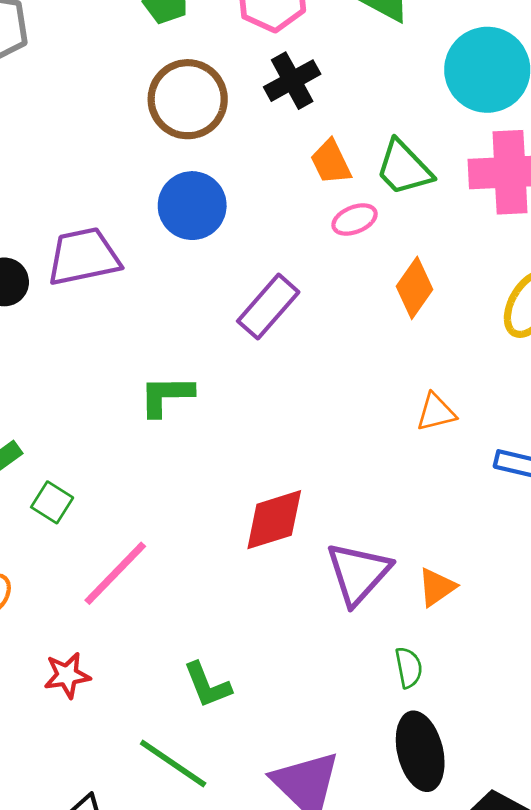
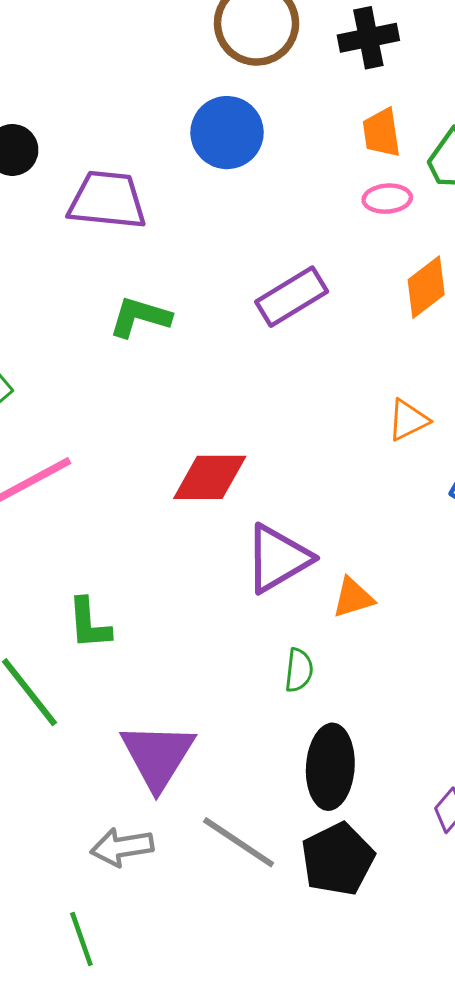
purple trapezoid: (83, 257) -> (107, 200), moved
purple rectangle: (268, 307) -> (292, 297), moved
orange triangle: (436, 412) -> (408, 420), turned -30
black ellipse: (420, 751) -> (330, 767), moved

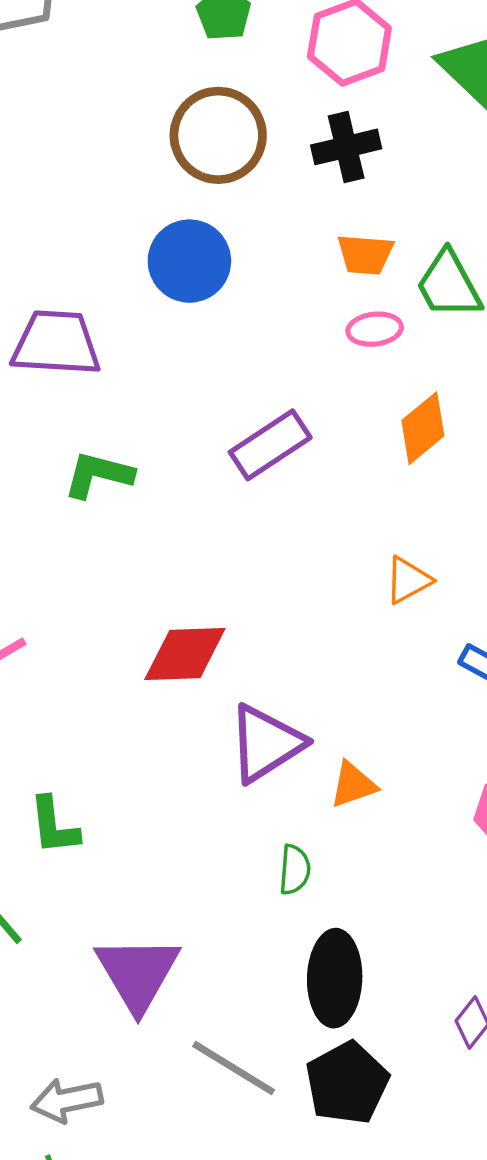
orange trapezoid: (382, 133) -> (365, 254), turned -75
gray arrow: (122, 847) -> (67, 1100), moved

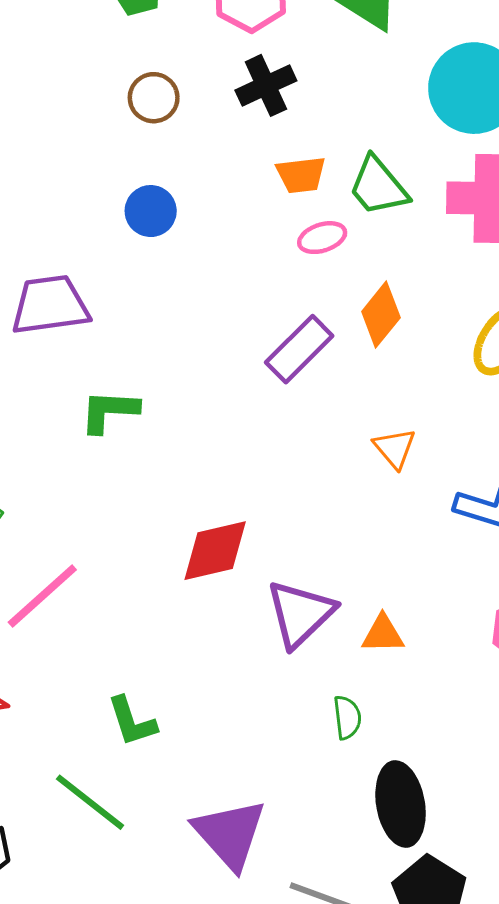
brown circle: (218, 135) -> (154, 98), size x0.6
blue circle: (189, 261) -> (151, 211), size x0.7
purple rectangle: (270, 445) -> (299, 349), moved
orange triangle: (408, 580) -> (395, 448), turned -30
orange triangle: (353, 785) -> (383, 634), turned 30

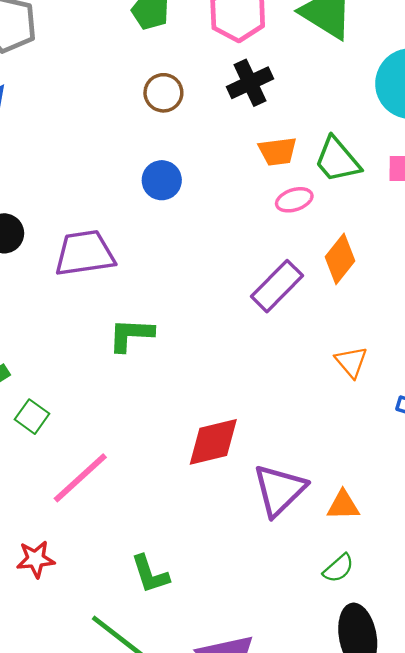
green semicircle: (347, 717) -> (338, 568), moved, turned 56

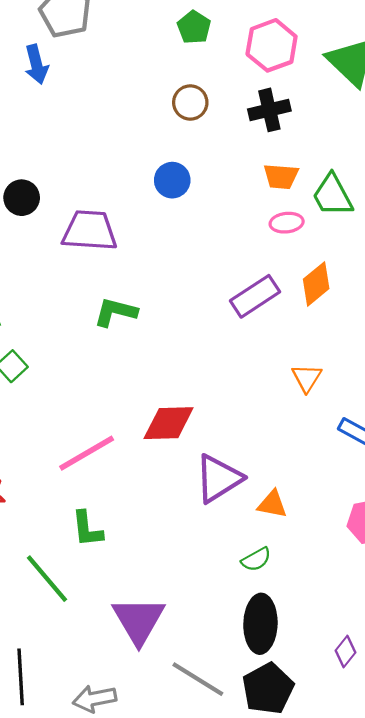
pink line: (80, 478) -> (87, 453), moved

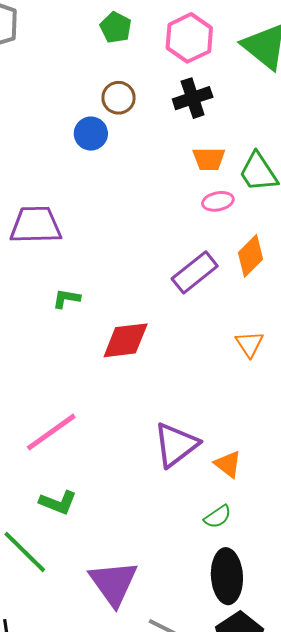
blue circle: (172, 180) -> (91, 134), moved
green L-shape: (115, 312) -> (66, 299), size x0.7
red diamond: (169, 423) -> (126, 340), moved
orange triangle: (272, 504) -> (228, 464), turned 32
green L-shape: (87, 529) -> (58, 502), turned -57

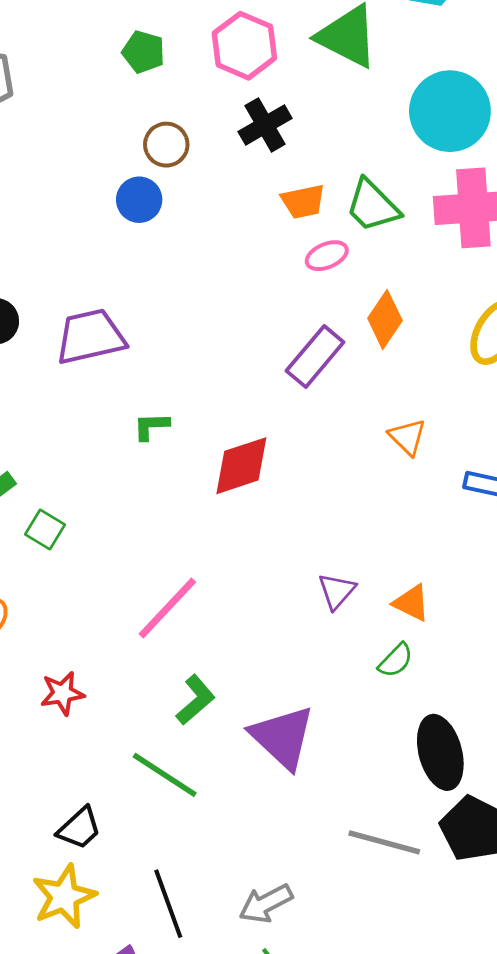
purple triangle: (176, 445) -> (337, 591), size x0.6
green L-shape: (58, 502) -> (195, 700), turned -51
green semicircle: (218, 517) -> (396, 660), moved
purple triangle: (113, 583) -> (282, 737), moved

